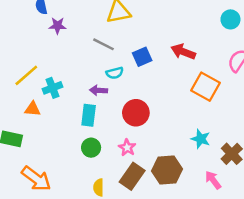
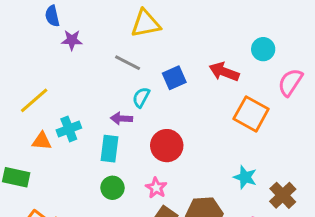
cyan circle: (230, 19) -> (263, 49), moved
cyan semicircle: (115, 73) -> (141, 97), turned 133
cyan cross: (52, 88) -> (69, 129), moved

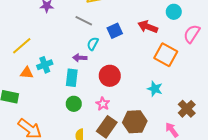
cyan star: (245, 177) -> (155, 89), moved

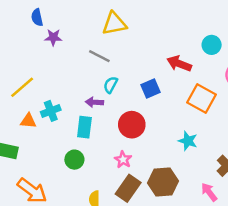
blue square: (115, 31) -> (150, 89), moved
green circle: (74, 104) -> (74, 160), moved

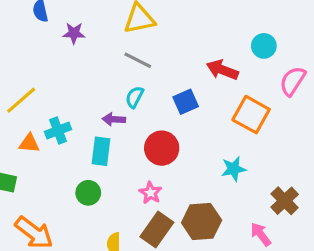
purple star: (53, 37) -> (74, 33), moved
gray line: (99, 56) -> (138, 60), moved
cyan star: (188, 141) -> (234, 169), turned -30

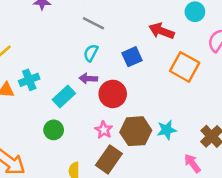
purple arrow: (114, 119) -> (88, 79), moved
cyan rectangle: (101, 151) -> (64, 97), turned 40
cyan star: (234, 169) -> (167, 130), moved
brown hexagon: (202, 222) -> (136, 131), moved

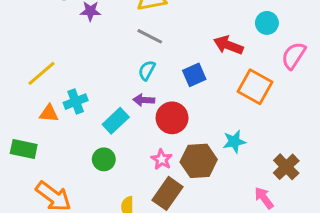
cyan star: (167, 130) -> (234, 142), moved

